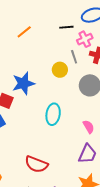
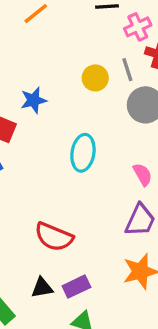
gray line: (74, 57) -> (127, 70), moved
blue star: (23, 83) -> (34, 100), size x0.7

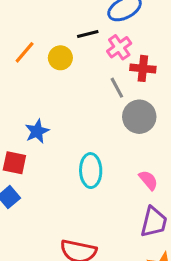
yellow circle: (95, 78) -> (60, 58), moved

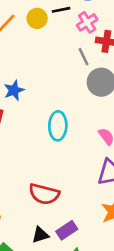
yellow circle: (60, 58) -> (37, 18), moved

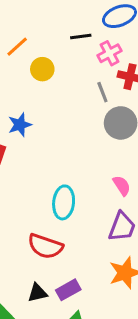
yellow circle: (37, 18) -> (42, 69), moved
cyan ellipse: (58, 126) -> (64, 202), moved

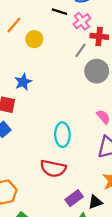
black line: (81, 37) -> (59, 12), turned 32
gray line: (102, 92) -> (80, 50), turned 64
black triangle: (37, 293) -> (95, 202), moved

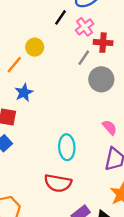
black line: (59, 12) -> (60, 17), turned -72
orange line: (14, 25) -> (14, 65), moved

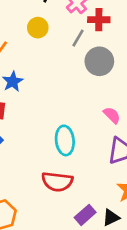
yellow circle: (35, 47) -> (38, 28), moved

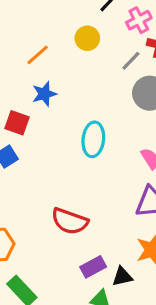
cyan ellipse: (65, 140) -> (93, 139), moved

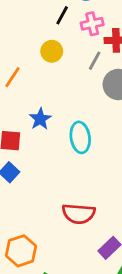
pink cross: (139, 20) -> (92, 24), turned 30
blue star: (44, 94) -> (40, 119), moved

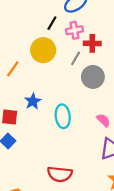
yellow circle: (52, 51) -> (43, 50), size x1.5

